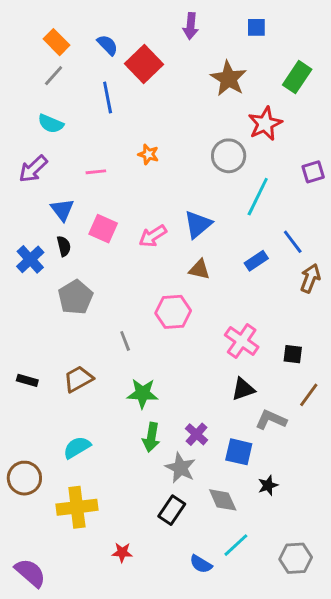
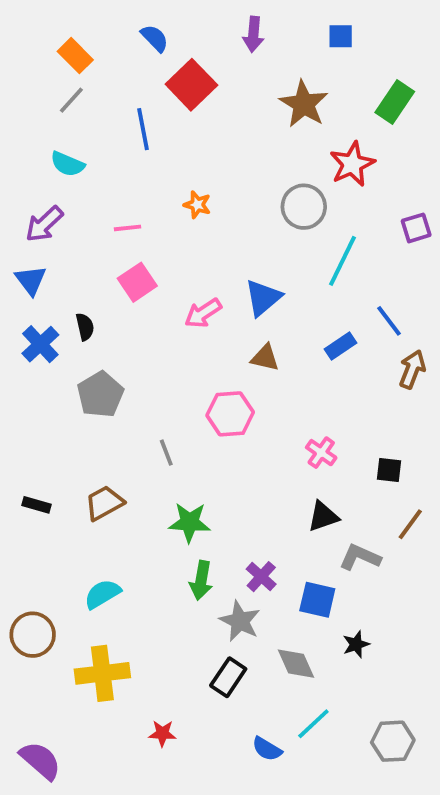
blue semicircle: (108, 45) -> (155, 38), moved
blue triangle: (62, 210) -> (31, 280), moved
pink square: (103, 229) -> (137, 282), moved, turned 32
pink cross: (242, 341) -> (321, 453), size x0.7

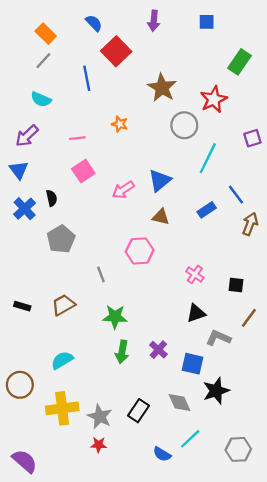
brown star: (304, 104) -> (162, 88), moved
gray star: (240, 621) -> (100, 417), moved
black star: (356, 644) -> (216, 391), size x1.6

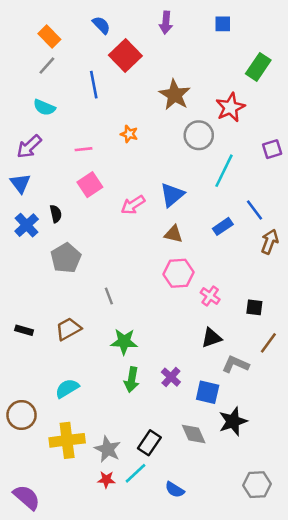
pink hexagon: (140, 251) -> (178, 273), moved
cyan line: (190, 439) -> (135, 473), moved

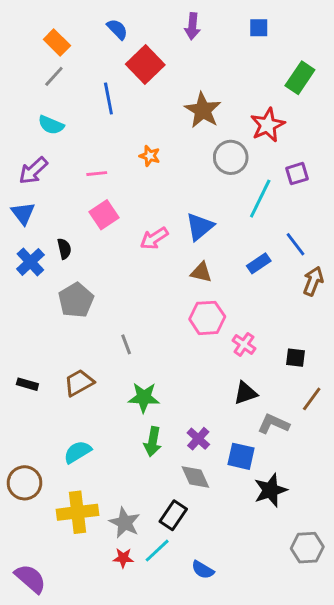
purple square: (272, 149) -> (297, 174), moved
gray diamond: (194, 434) -> (195, 477), moved
gray hexagon: (257, 485) -> (307, 548), moved

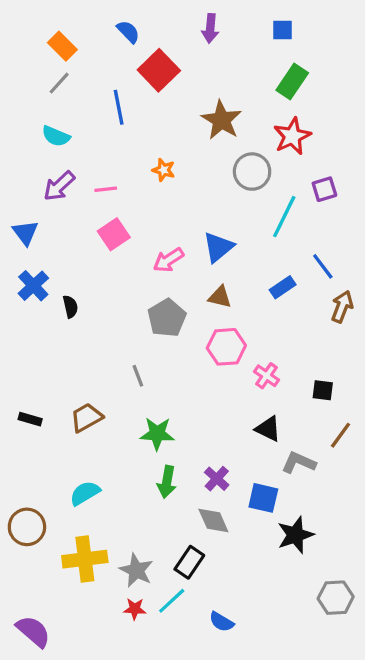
green rectangle: (300, 78) -> (292, 81), moved
purple arrow: (33, 171) -> (59, 186), moved
black semicircle: (64, 249) -> (70, 307), moved
gray pentagon: (76, 300) -> (167, 318), moved
black triangle: (245, 393) -> (268, 429), turned 45

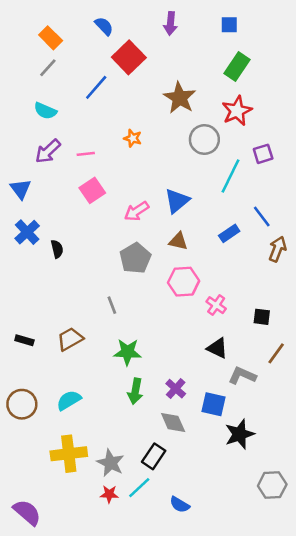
blue line: (119, 107) -> (96, 87), turned 52
brown circle: (27, 527) -> (22, 404), moved

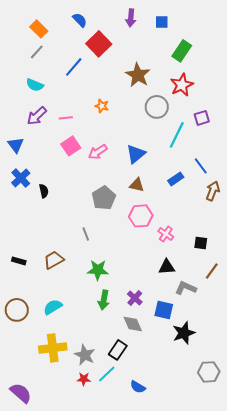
blue square: (229, 25) -> (162, 22), moved
pink arrow: (137, 211) -> (98, 152), moved
black triangle: (217, 348) -> (167, 267), turned -30

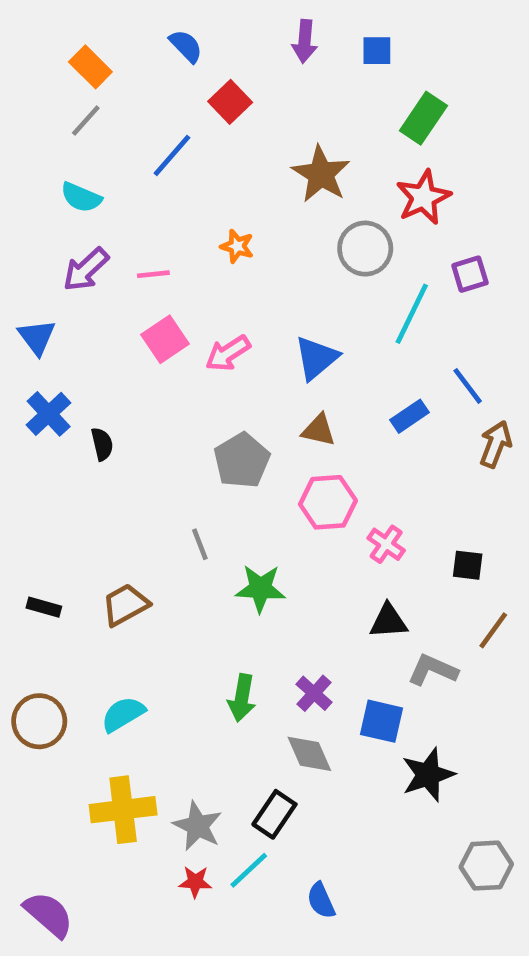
red square: (99, 44) -> (230, 102), size x0.7
green star: (98, 270) -> (260, 588), moved
blue semicircle: (138, 387) -> (321, 900), turned 35

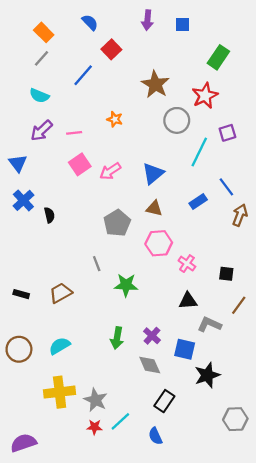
green rectangle: (423, 118) -> (218, 57), moved
black rectangle: (274, 814) -> (164, 401), moved
purple semicircle: (49, 914) -> (23, 443), turned -60

